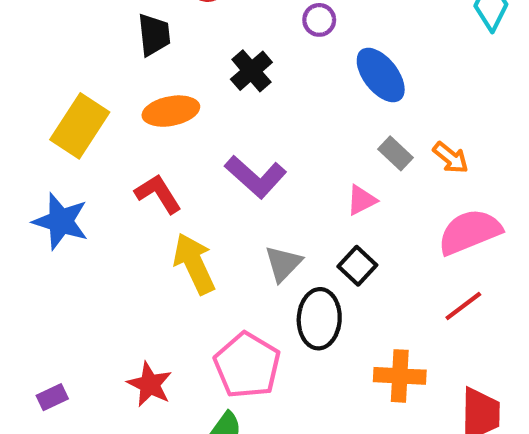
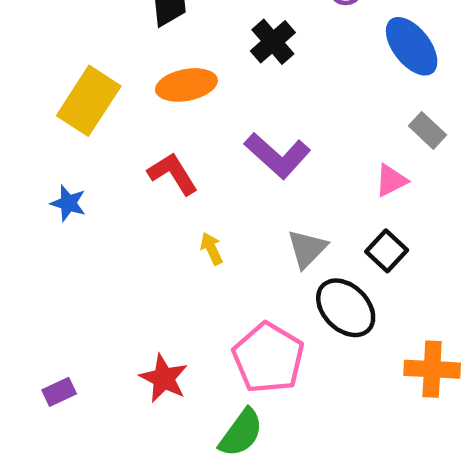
blue star: (61, 221) -> (68, 203), size x0.6
yellow arrow: (194, 264) -> (211, 249), size x0.5
black ellipse: (319, 319) -> (346, 308), turned -48

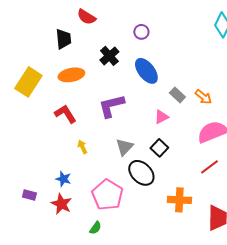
blue ellipse: (412, 46) -> (146, 71), moved
purple L-shape: (277, 155) -> (111, 106), turned 124
blue star: (68, 203) -> (63, 179), moved
purple rectangle: (59, 392) -> (29, 195), moved, turned 40
green semicircle: (241, 433) -> (95, 228), size x0.6

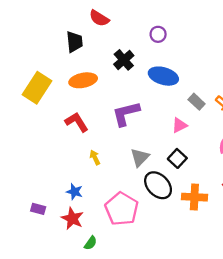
blue ellipse: (146, 71) -> (163, 76), turned -36
orange cross: (179, 200) -> (194, 197), moved
green semicircle: (95, 228) -> (91, 243), moved

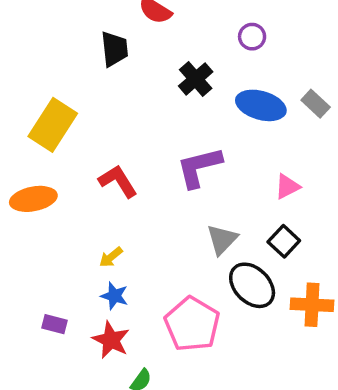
orange ellipse: (83, 80) -> (33, 199), moved
gray rectangle: (197, 102) -> (316, 104), moved
yellow arrow: (95, 157) -> (111, 257), moved, turned -104

